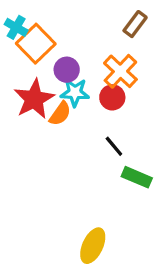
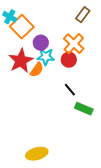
yellow ellipse: (93, 246) -> (37, 154), moved, turned 50

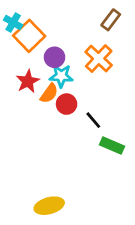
red circle: (69, 60) -> (67, 104), moved
red star: (21, 61) -> (28, 81), size x0.7

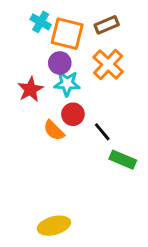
brown rectangle: (111, 20) -> (107, 25), moved, turned 30
cyan cross: (13, 22) -> (41, 22), moved
orange square: (29, 36) -> (67, 34), moved, turned -32
orange semicircle: (49, 93) -> (54, 130), moved, turned 100

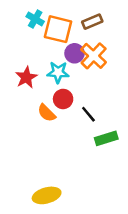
purple circle: (60, 63) -> (75, 53), moved
green rectangle: (123, 160) -> (106, 138), turned -40

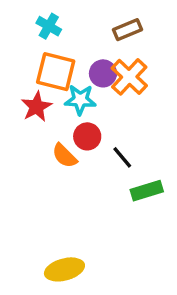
orange square: (58, 29) -> (56, 72), moved

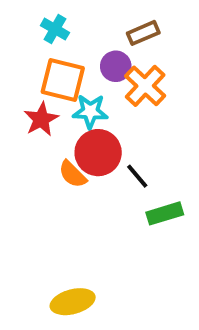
purple circle: (103, 73) -> (116, 66), moved
red circle: (87, 136) -> (98, 153), size x1.5

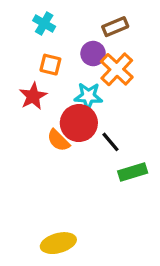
orange square: (63, 80) -> (50, 65), size x0.6
cyan star: (90, 111) -> (88, 96), moved

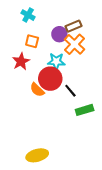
brown rectangle: (115, 27) -> (73, 26), moved

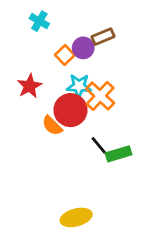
orange square: (32, 41) -> (65, 55), moved, turned 32
orange cross: (75, 44) -> (100, 96), moved
black line: (70, 91) -> (99, 145), moved
yellow ellipse: (37, 155) -> (76, 217), moved

